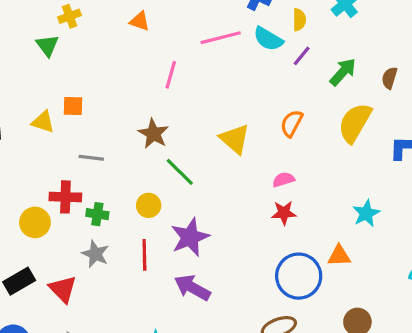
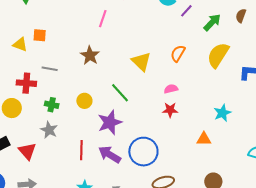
brown semicircle: (389, 78) -> (241, 16), moved
green line: (180, 172) -> (120, 93), moved
red cross: (65, 197) -> (26, 83), moved
red line: (144, 255) -> (81, 150), moved
blue circle: (299, 276) -> (143, 152), moved

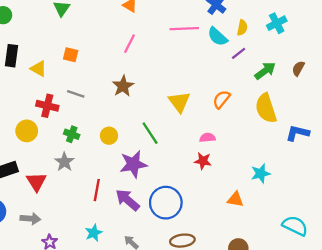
pink line: (103, 19) -> (130, 44), moved
yellow triangle: (20, 44) -> (39, 69), moved
yellow semicircle: (218, 55) -> (266, 108), turned -60

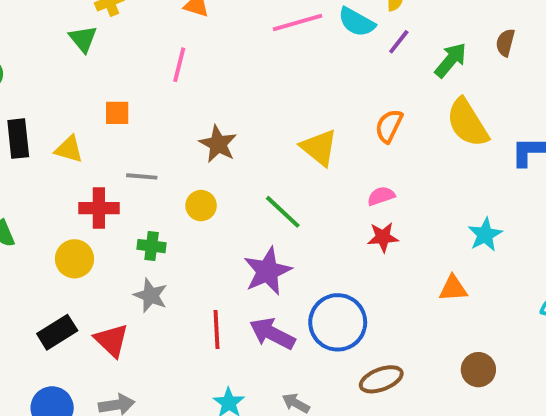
pink line: (130, 44) -> (179, 65), moved
yellow circle: (109, 136) -> (201, 206), moved

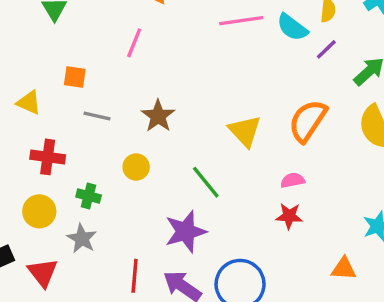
orange semicircle: (389, 126) -> (308, 121), size x1.5
gray line: (142, 176) -> (97, 116), moved
yellow circle: (74, 259) -> (39, 211), moved

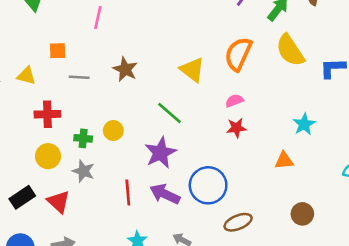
yellow circle: (136, 167) -> (113, 131), moved

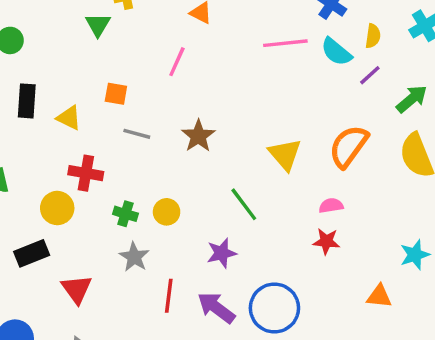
purple star: (160, 153) -> (222, 253), size x0.7
yellow circle: (48, 156) -> (57, 208), moved
gray star: (83, 171) -> (134, 257), moved
black rectangle: (22, 197) -> (32, 253), moved

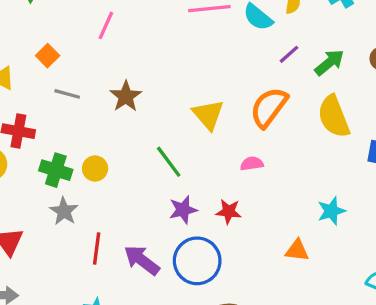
purple line: (370, 75) -> (289, 54), moved
orange square: (116, 94) -> (48, 56), turned 35
green cross: (125, 214) -> (56, 170), size x1.4
red star: (326, 241) -> (229, 212), moved
purple star: (222, 253) -> (183, 210), moved

